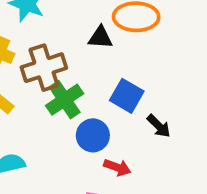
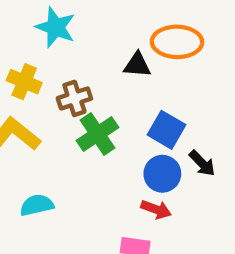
brown cross: (44, 68) -> (74, 98), size x0.7
blue circle: (93, 135) -> (162, 174), moved

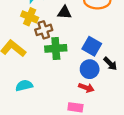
black triangle: (137, 65) -> (64, 12), moved
yellow cross: (24, 82) -> (30, 17), moved
green cross: (97, 134) -> (56, 48), turned 30

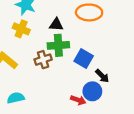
brown cross: (44, 30) -> (43, 60), moved
green cross: (56, 48) -> (58, 45), moved
blue circle: (90, 69) -> (92, 91), moved

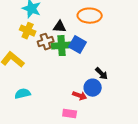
blue square: (84, 58) -> (78, 45), moved
brown cross: (43, 60) -> (46, 42), moved

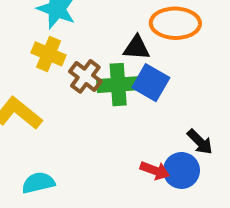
black triangle: (60, 27) -> (136, 48), moved
brown cross: (46, 42) -> (85, 76), turned -35
red arrow: (80, 96) -> (155, 170), moved

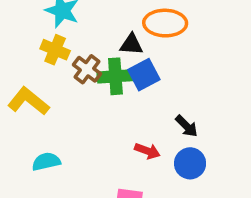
blue square: (151, 83) -> (144, 75), turned 32
blue circle: (181, 170) -> (190, 163), moved

